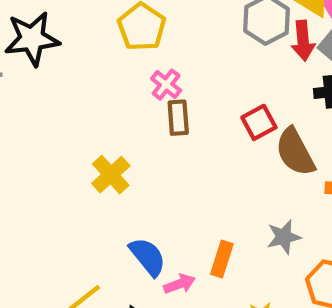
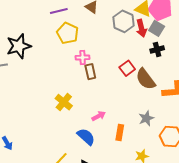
pink cross: (166, 85) -> (83, 58), turned -32
pink arrow: (179, 284) -> (99, 116), moved

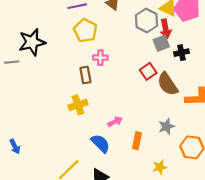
gray square: (157, 28) -> (161, 43), moved, turned 35
brown rectangle: (90, 72) -> (85, 75), moved
yellow cross: (64, 102) -> (78, 105), turned 30

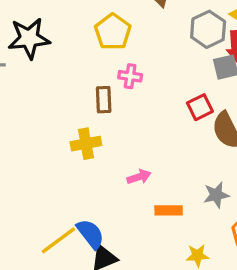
orange rectangle: (137, 141) -> (169, 210), turned 70
blue semicircle: (100, 143) -> (90, 234), moved

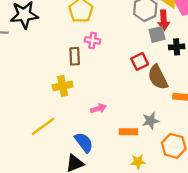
orange rectangle: (169, 210) -> (128, 132), moved
blue semicircle: (90, 234) -> (84, 142), moved
yellow line: (58, 240) -> (43, 126), moved

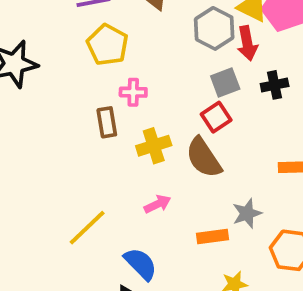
gray square: (157, 34) -> (225, 83), moved
brown semicircle: (158, 77) -> (204, 158), moved
yellow cross: (63, 86) -> (154, 146), moved
yellow line: (43, 126) -> (87, 228), moved

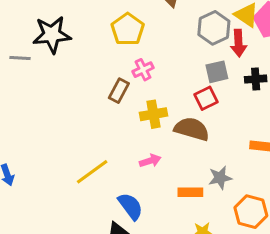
pink cross: (133, 92) -> (143, 70), turned -35
brown rectangle: (107, 122) -> (119, 91), turned 30
brown semicircle: (204, 158) -> (192, 129), turned 132

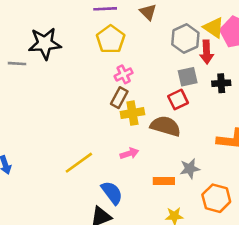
brown rectangle: (119, 91) -> (119, 98), moved

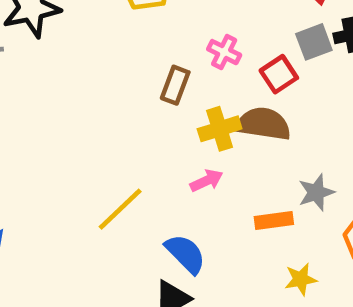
pink cross: (124, 74) -> (224, 52), moved, turned -30
gray square: (188, 77) -> (314, 42), moved
yellow cross: (132, 113) -> (220, 129), moved

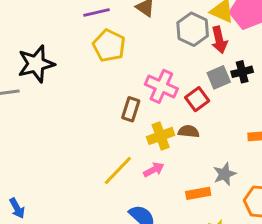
pink cross: (224, 52) -> (161, 86), size x1.5
brown semicircle: (263, 124) -> (189, 131), size x0.6
yellow line: (120, 209) -> (118, 170), moved

